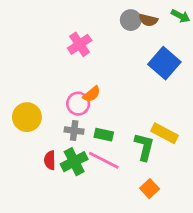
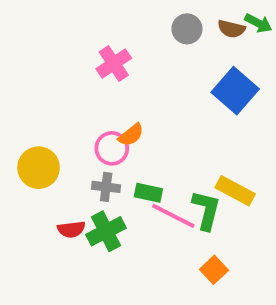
brown semicircle: (148, 20) -> (231, 29), moved
red semicircle: (50, 160) -> (71, 229), turned -96
pink line: (104, 160) -> (173, 216), moved

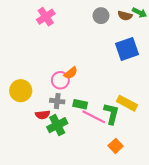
pink cross: (114, 64) -> (46, 17), moved
blue square: (235, 91) -> (127, 49), turned 30
red semicircle: (71, 229) -> (43, 115), moved

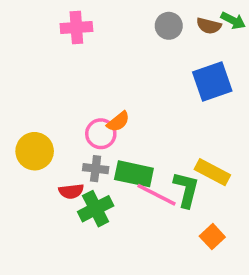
pink cross: (46, 17) -> (76, 28), turned 30
green rectangle: (80, 104) -> (134, 174), size x1.5
orange square: (116, 146) -> (212, 237), moved

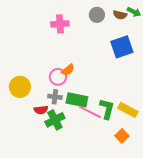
pink cross: (76, 28) -> (60, 24), moved
yellow rectangle: (212, 172) -> (128, 110), moved

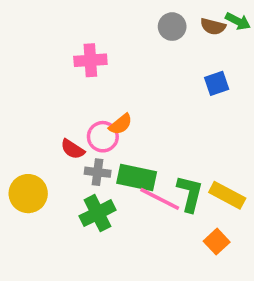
pink cross: (60, 24) -> (90, 60), moved
blue square: (122, 47) -> (217, 83), size x0.6
yellow circle: (20, 87) -> (28, 194), moved
red semicircle: (41, 110) -> (73, 149), moved, turned 40

